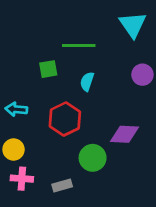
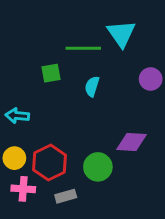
cyan triangle: (133, 25) -> (121, 34), moved
red hexagon: (65, 119) -> (50, 162), moved

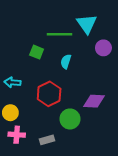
green square: (51, 73) -> (37, 52), turned 32
purple circle: (151, 79) -> (103, 48), moved
red hexagon: (50, 162) -> (49, 94), moved

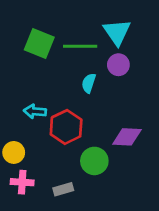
purple circle: (103, 48) -> (118, 65), moved
green square: (37, 52) -> (39, 43), moved, size x1.5
cyan arrow: (12, 82) -> (35, 111), moved

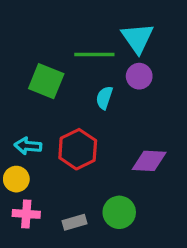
green square: (39, 43) -> (46, 81), moved
cyan arrow: (35, 111) -> (28, 146), moved
green circle: (94, 161) -> (119, 212), moved

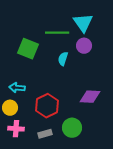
red hexagon: (78, 149) -> (47, 106), moved

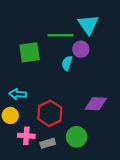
purple circle: (84, 46) -> (81, 49), moved
green square: (28, 49) -> (30, 52), turned -30
pink cross: (16, 129) -> (26, 136), moved

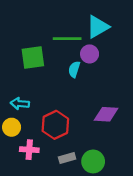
cyan triangle: (88, 25) -> (98, 27), turned 35
green circle: (77, 137) -> (93, 161), moved
gray rectangle: (48, 143) -> (67, 158), moved

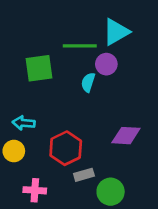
pink cross: (29, 150) -> (35, 190), moved
gray rectangle: (67, 158) -> (84, 175), moved

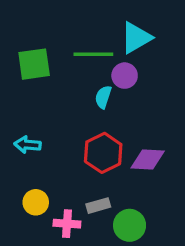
green square: (39, 68) -> (34, 64), moved
red hexagon: (66, 148) -> (103, 153), moved
yellow circle: (14, 151) -> (36, 202), moved
pink cross: (35, 190) -> (67, 224), moved

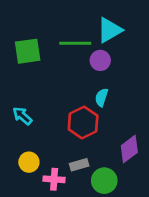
cyan semicircle: (103, 97) -> (102, 97), moved
cyan arrow: (28, 145) -> (22, 116), turned 36
purple diamond: (148, 159) -> (129, 149), moved, turned -40

